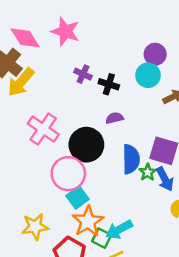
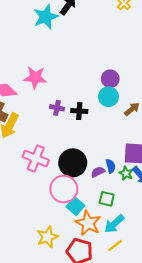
purple semicircle: (115, 118) -> (98, 172), moved
blue semicircle: (131, 159) -> (111, 166), size x0.6
green square: (102, 238) -> (107, 199), moved

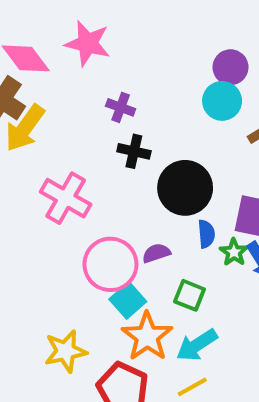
black cross: (79, 111) -> (134, 151), moved
black circle: (73, 163) -> (185, 188), moved
purple semicircle: (98, 172) -> (156, 253), moved

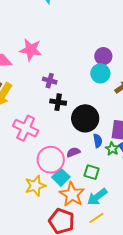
yellow star: (65, 351) -> (35, 186), moved

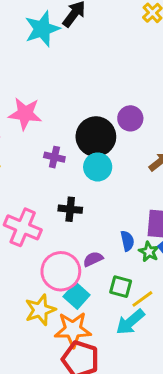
cyan circle: (100, 73) -> (98, 167), moved
black cross: (58, 102) -> (70, 209), moved
black circle: (85, 118) -> (96, 137), moved
orange star: (72, 194) -> (73, 330), moved, turned -30
yellow line: (96, 218) -> (142, 299), moved

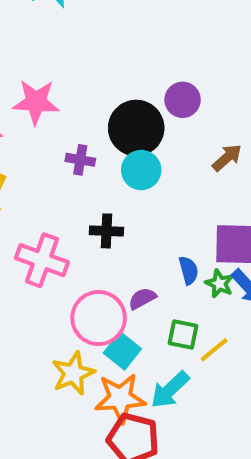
cyan arrow: (130, 322) -> (170, 390), moved

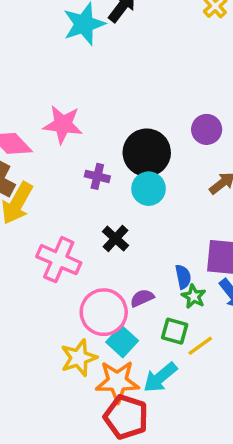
purple circle: (183, 100) -> (207, 129), moved
black cross: (106, 231) -> (115, 238), turned 36
green star: (219, 284) -> (194, 296), moved

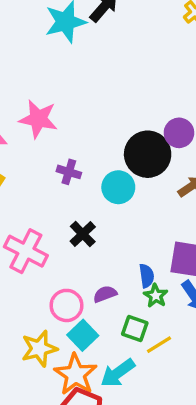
black circle: (147, 153) -> (148, 154), moved
pink circle: (104, 312) -> (66, 305), size x0.7
orange star: (117, 382) -> (76, 374), turned 30

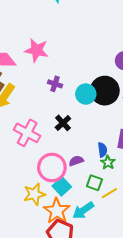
black circle: (148, 154) -> (105, 91), moved
pink circle: (66, 305) -> (52, 167), size x1.4

